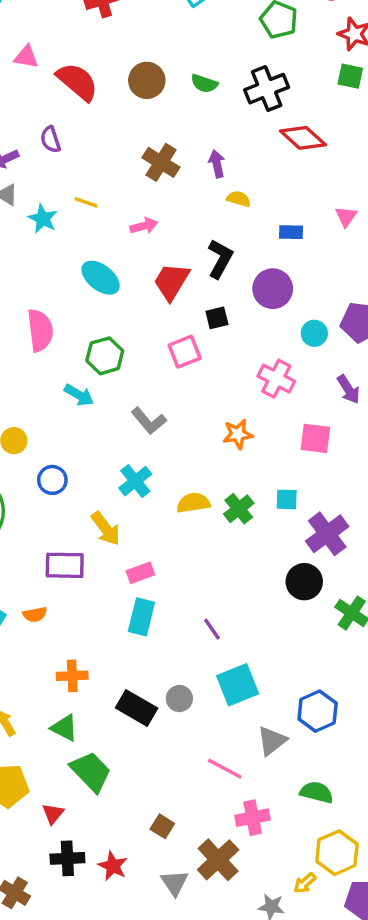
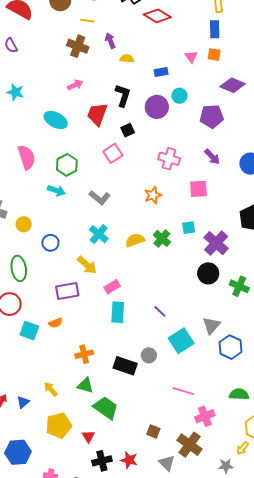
yellow line: (86, 202) -> (87, 21), moved
cyan circle: (314, 333) -> (179, 96), moved
gray triangle: (272, 741) -> (211, 325), moved

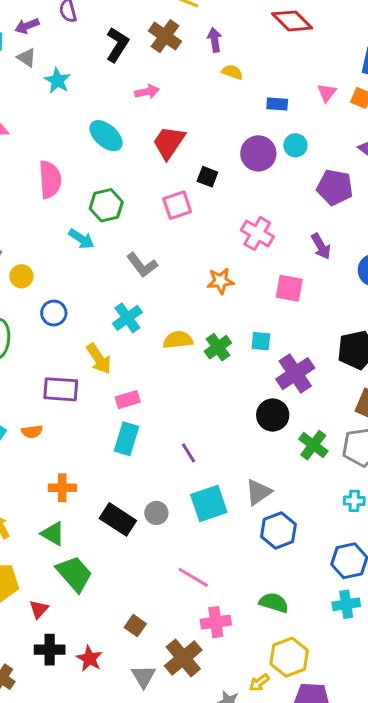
black L-shape: (123, 95) -> (117, 45), moved
black square: (128, 130) -> (207, 177), turned 32

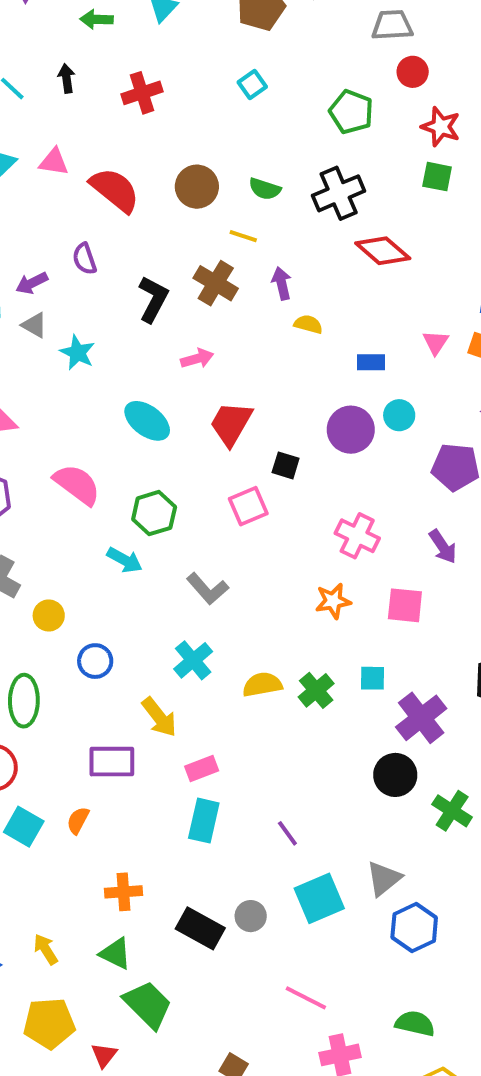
pink semicircle: (50, 180) -> (77, 484), turned -45
orange star: (221, 281) -> (333, 601), moved
orange semicircle: (32, 432) -> (78, 820), turned 130

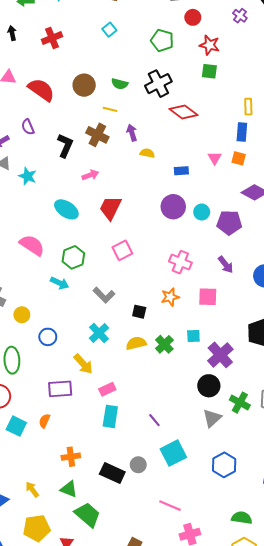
cyan circle: (399, 415) -> (202, 212), moved
black square: (286, 465) -> (139, 312), moved
gray triangle: (384, 879) -> (212, 418), moved
green semicircle: (415, 1023) -> (242, 518), moved

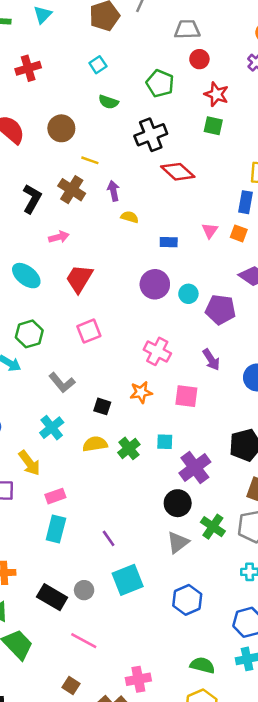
green semicircle: (120, 84) -> (108, 102), moved
pink line: (170, 506) -> (84, 641), moved

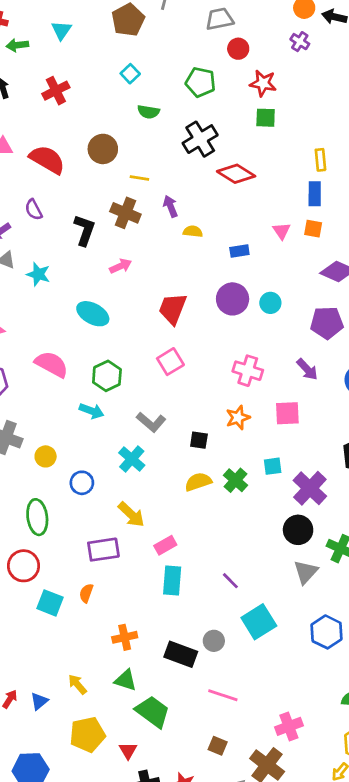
red trapezoid: (79, 279) -> (173, 309), moved
purple pentagon: (220, 310) -> (327, 323), moved
cyan cross: (52, 428) -> (132, 459), moved

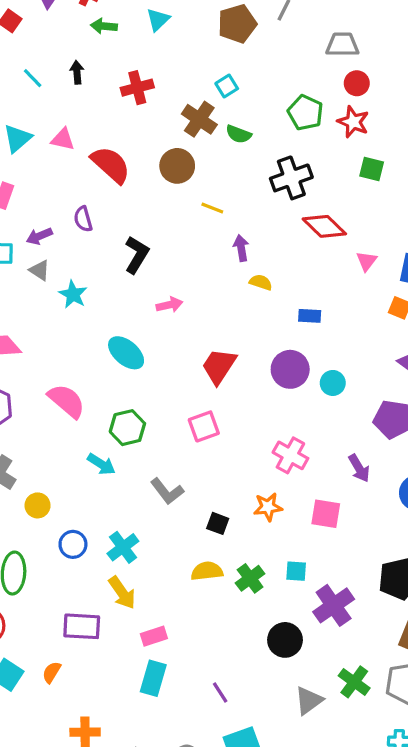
red star: (263, 83) -> (353, 122), moved
brown cross: (125, 213) -> (199, 119), moved
pink triangle: (281, 231) -> (367, 261), moved
cyan cross: (132, 459) -> (123, 547), moved
black circle: (298, 530) -> (285, 640), moved

